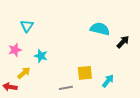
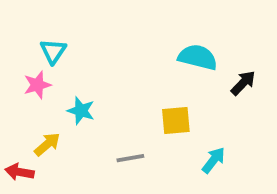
pink star: (15, 50) -> (37, 85), moved
yellow square: (85, 73) -> (176, 121), moved
gray line: (66, 88) -> (130, 158), moved

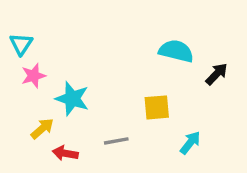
cyan triangle: (53, 51) -> (21, 44), moved
cyan star: (81, 111) -> (72, 99), size x1.4
red arrow: (20, 172) -> (65, 153), moved

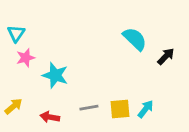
cyan semicircle: (176, 51) -> (135, 39), turned 30
yellow square: (157, 107) -> (120, 109), moved
yellow arrow: (42, 129) -> (13, 106), moved

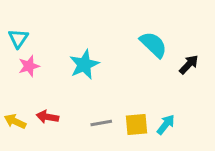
cyan star: (55, 75) -> (84, 65), moved, turned 30
yellow arrow: (13, 106) -> (15, 121), turned -114
red arrow: (50, 117) -> (47, 117), moved

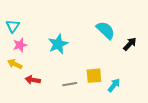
yellow arrow: (15, 121) -> (15, 64), moved
yellow square: (137, 124) -> (94, 76), moved

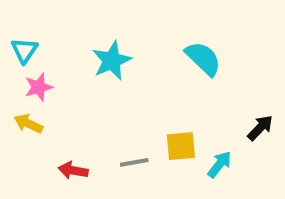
cyan star: (58, 44) -> (112, 61), moved
black arrow: (130, 44) -> (260, 128), moved
red arrow: (33, 80) -> (73, 170), moved

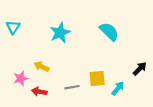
pink star: (39, 87) -> (21, 78), moved
yellow arrow: (28, 124) -> (41, 66), moved

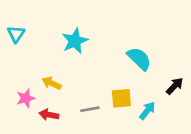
cyan semicircle: (109, 32) -> (139, 59), moved

